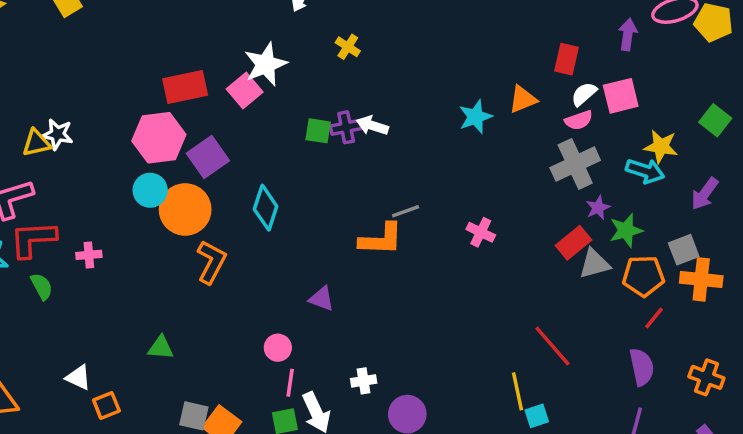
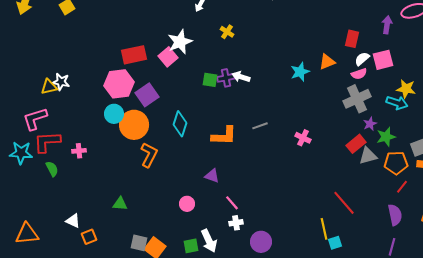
orange L-shape: (381, 239) -> (224, 136), moved
pink line: (290, 383) -> (232, 203), moved, turned -49

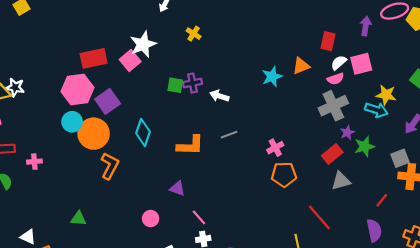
white arrow: (241, 77) -> (219, 96), moved
pink cross: (303, 138) -> (275, 148), turned 35
gray triangle: (368, 156) -> (341, 181), moved
orange pentagon: (396, 163) -> (284, 174), moved

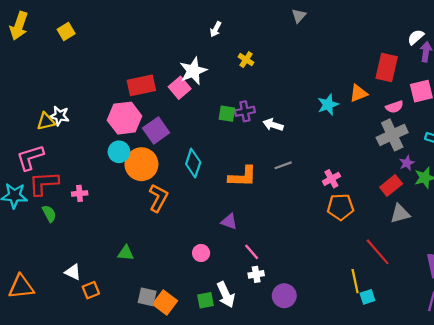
red rectangle: (328, 41) -> (387, 67), size x1.4
white semicircle: (339, 63) -> (416, 37), moved

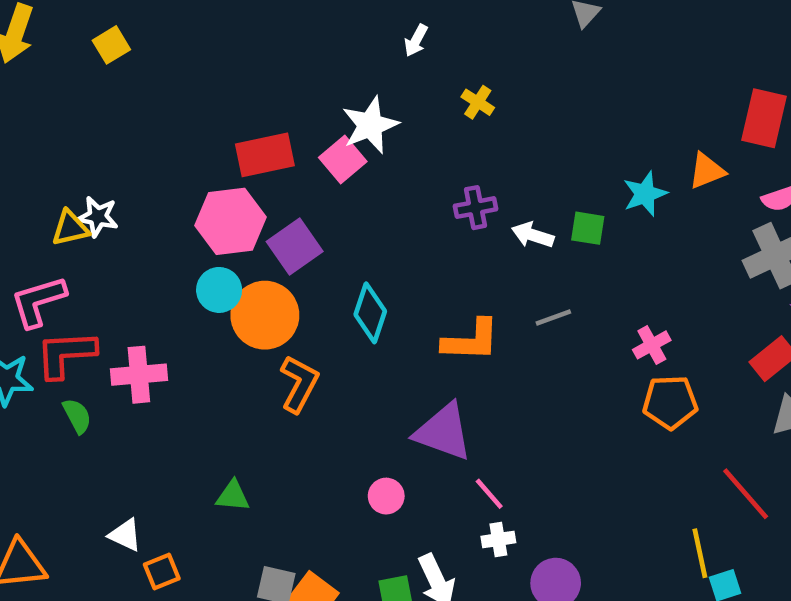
green square: (227, 114) -> (588, 228), moved
pink cross: (80, 193) -> (139, 375), size x1.6
purple triangle: (229, 222) -> (443, 432), size x1.8

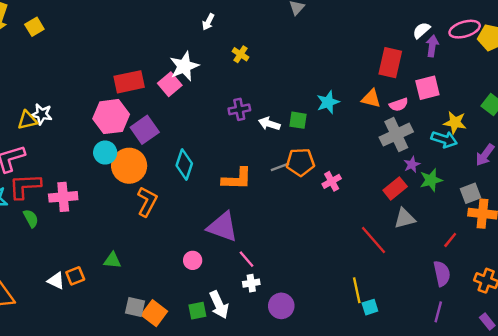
yellow square: (111, 45) -> (34, 27), moved
orange triangle: (707, 171) -> (371, 99), moved, turned 36
orange pentagon: (670, 402) -> (300, 162), moved
red line: (746, 494) -> (374, 240), moved
orange square: (162, 572) -> (75, 276), moved

